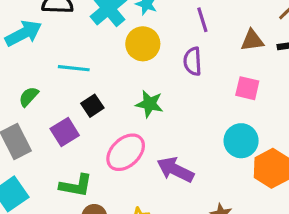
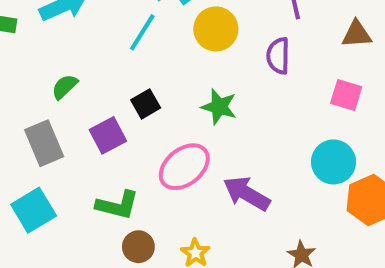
cyan line: (74, 68) -> (142, 32), moved, turned -68

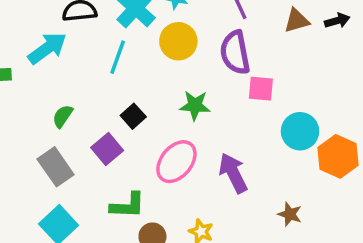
purple semicircle: (278, 56) -> (235, 53), size x1.4
pink square: (346, 95) -> (261, 89), moved
purple arrow: (247, 193) -> (233, 173), turned 45

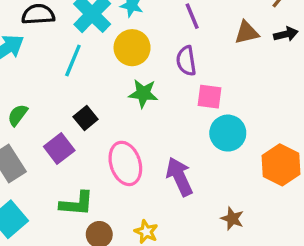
purple semicircle: (235, 53) -> (186, 61), size x0.7
green star: (195, 105) -> (143, 93), moved
cyan circle: (300, 131) -> (228, 133), moved
pink ellipse: (176, 162) -> (125, 163), turned -60

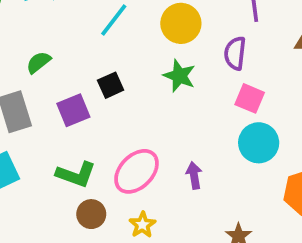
pink ellipse: (125, 163) -> (136, 171), moved, turned 48
purple arrow: (179, 177) -> (194, 175), size x0.6

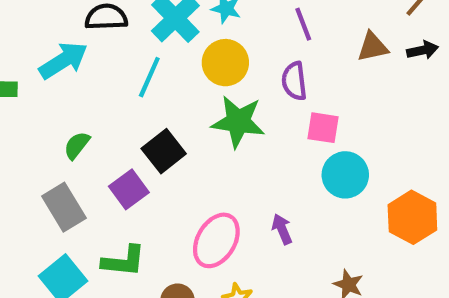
green star: (179, 76) -> (238, 122), size x1.4
black square: (111, 85) -> (164, 151), size x1.4
green L-shape: (76, 174) -> (124, 261), moved

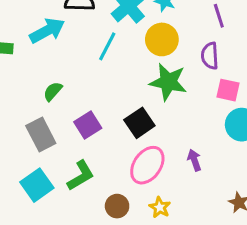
black square: (164, 151) -> (139, 123), moved
green L-shape: (124, 261) -> (81, 176), turned -40

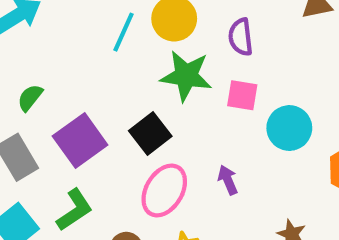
cyan line: (107, 46) -> (123, 32), moved
pink square: (228, 90) -> (242, 95), moved
purple square: (88, 125) -> (80, 141), size x1.4

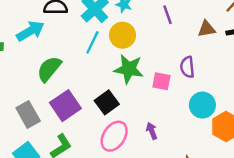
purple semicircle: (241, 37) -> (187, 67), moved
green semicircle: (30, 98) -> (49, 69), moved, size x1.6
cyan circle: (289, 128) -> (202, 105), moved

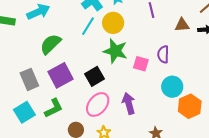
purple arrow: (152, 131) -> (129, 103), size x1.5

